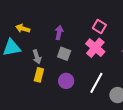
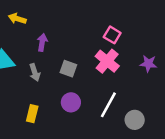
yellow arrow: (23, 28) -> (17, 19), moved
purple arrow: (59, 33) -> (42, 42), moved
yellow rectangle: (39, 75) -> (32, 114), moved

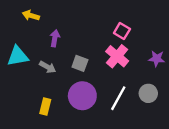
gray arrow: (35, 72) -> (48, 67), turned -42
purple circle: (71, 102) -> (82, 96), size x1.5
gray circle: (135, 120) -> (148, 93), moved

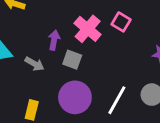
purple arrow: (55, 38) -> (54, 40), moved
pink cross: (117, 56) -> (88, 29), moved

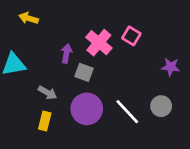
gray arrow: (34, 64) -> (48, 93), moved
white line: (117, 100) -> (127, 112), turned -72

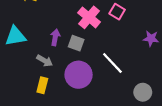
purple arrow: (66, 53) -> (55, 37), moved
gray circle: (161, 106) -> (143, 92), moved
white line: (127, 112) -> (112, 63), moved

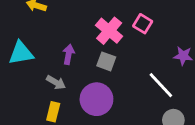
gray square: (76, 43) -> (106, 61), moved
white line: (112, 63) -> (161, 85), moved

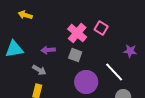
purple arrow: (69, 54) -> (48, 50), turned -104
purple circle: (96, 99) -> (86, 82), moved

